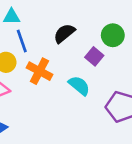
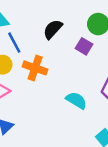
cyan semicircle: (79, 86) -> (76, 100), moved

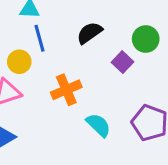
orange cross: (35, 68) -> (66, 90), moved, turned 35

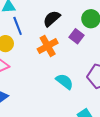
orange cross: (66, 90) -> (48, 46), moved

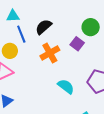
black semicircle: (52, 19) -> (44, 27), moved

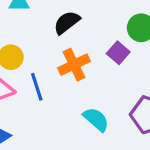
blue line: (21, 34) -> (37, 87), moved

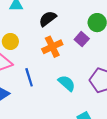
blue line: (37, 87) -> (29, 77), moved

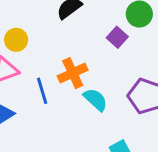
orange cross: (52, 47) -> (73, 73), moved

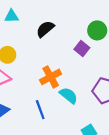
blue line: (42, 91) -> (40, 110), moved

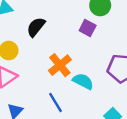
black semicircle: (45, 29) -> (36, 27), moved

